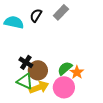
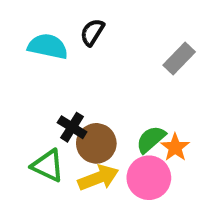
gray rectangle: (61, 12) -> (179, 58), moved
green triangle: (25, 81) -> (48, 166), moved

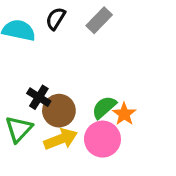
gray rectangle: (179, 58) -> (99, 20), moved
green triangle: (48, 166) -> (19, 129), turned 48

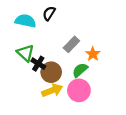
gray rectangle: (99, 20) -> (71, 44), moved
orange star: (124, 114) -> (93, 54), moved
green triangle: (19, 129) -> (25, 53), moved, turned -30

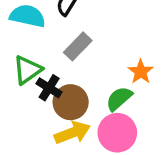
gray rectangle: (71, 44) -> (78, 46), moved
green triangle: (25, 53) -> (27, 70), turned 42

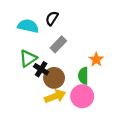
green semicircle: (119, 99) -> (83, 76), turned -49

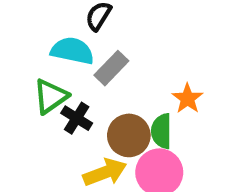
cyan semicircle: (28, 26) -> (72, 51), moved
brown circle: (54, 78) -> (129, 135), moved

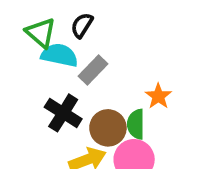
green triangle: (51, 96) -> (41, 33), moved, turned -44
black cross: (77, 118) -> (63, 113), size x1.4

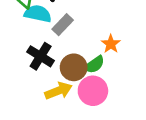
green semicircle: (136, 124) -> (94, 65), turned -125

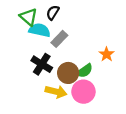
orange star: (111, 44) -> (107, 54), moved
yellow arrow: (58, 91) -> (56, 92), turned 35

